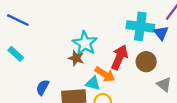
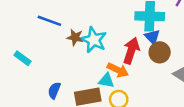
blue line: (18, 20) -> (49, 21), moved
blue triangle: (161, 33) -> (152, 37), moved
brown star: (76, 58) -> (75, 37), moved

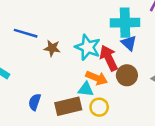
cyan star: (94, 40) -> (88, 47), moved
red arrow: (131, 51) -> (109, 58), turned -40
brown circle: (160, 52) -> (127, 75), moved

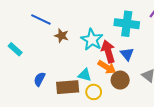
blue triangle: (129, 43) -> (127, 54), moved
brown circle: (127, 75) -> (120, 80), moved
orange arrow: (97, 78) -> (107, 67), moved

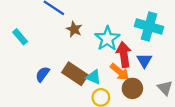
brown rectangle: (68, 87) -> (75, 74), moved, turned 30

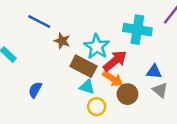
red arrow: (124, 55) -> (115, 61), turned 65
blue triangle: (144, 60) -> (154, 72), moved, turned -49
brown rectangle: (75, 74) -> (83, 66), moved

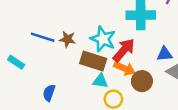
blue line: (39, 21) -> (43, 37), moved

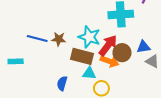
cyan rectangle: (16, 62) -> (16, 61), turned -32
brown circle: (142, 81) -> (122, 53), moved
blue semicircle: (49, 93) -> (62, 83), moved

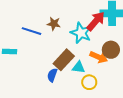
brown star: (59, 39) -> (54, 24), moved
red arrow: (108, 45) -> (96, 21), moved
brown rectangle: (82, 56) -> (64, 60), moved, turned -65

